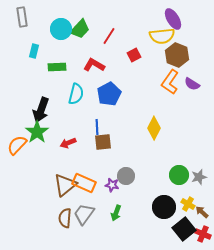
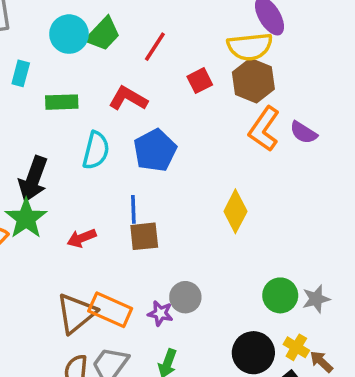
brown hexagon: (177, 55) -> (253, 81), moved

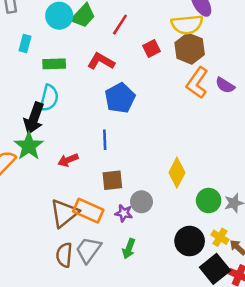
cyan semicircle: (96, 150) -> (49, 98), moved
yellow diamond: (235, 211) -> (177, 173), moved
brown square: (144, 236) -> (112, 180), moved

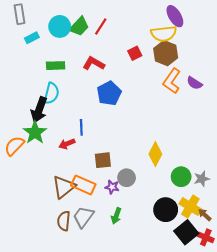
red line: (120, 25) -> (101, 26), moved
cyan rectangle: (25, 44) -> (32, 38), moved, turned 48
blue line: (105, 140) -> (81, 127), moved
yellow cross: (220, 237) -> (190, 207), size x1.5

